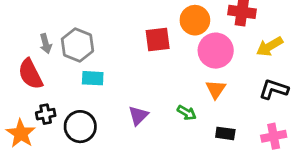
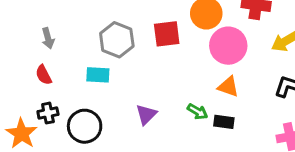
gray hexagon: (77, 45) -> (117, 40), moved
red semicircle: (30, 74) -> (44, 75), moved, size x0.6
orange triangle: (216, 89) -> (228, 87), turned -45
black rectangle: (225, 133) -> (224, 122), moved

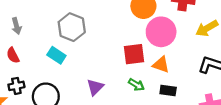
red square: (167, 34) -> (134, 54), moved
cyan rectangle: (98, 75) -> (56, 55), turned 30
black rectangle: (224, 122) -> (168, 91), moved

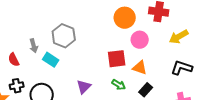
gray arrow: (16, 26) -> (34, 46), moved
pink circle: (161, 32) -> (140, 40), size x0.7
black rectangle: (168, 91) -> (146, 90), turned -56

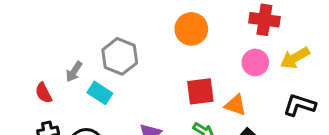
orange circle: (125, 18) -> (191, 29), moved
pink circle: (140, 40) -> (255, 62), moved
gray arrow: (34, 46) -> (74, 72), turned 48

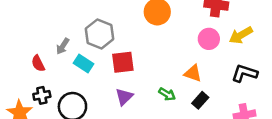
red square: (200, 91) -> (123, 62), moved

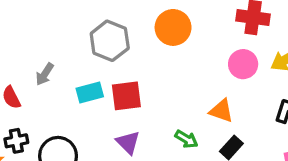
gray hexagon: (100, 34) -> (110, 41), moved
cyan rectangle: (84, 63) -> (90, 92), moved, turned -48
purple triangle: (124, 97) -> (128, 142), turned -30

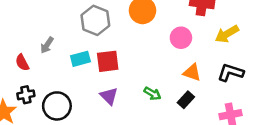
pink circle: (243, 64) -> (181, 38), moved
orange triangle: (221, 111) -> (192, 72), moved

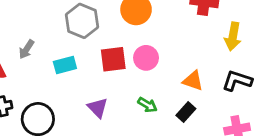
yellow arrow: (227, 34) -> (233, 37), turned -50
pink circle: (181, 38) -> (146, 58), moved
red square: (108, 61) -> (113, 59), moved

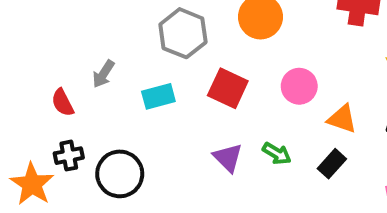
pink circle: (146, 58) -> (299, 86), moved
red square: (113, 59) -> (228, 88), turned 32
purple triangle: (98, 108) -> (228, 158), moved

